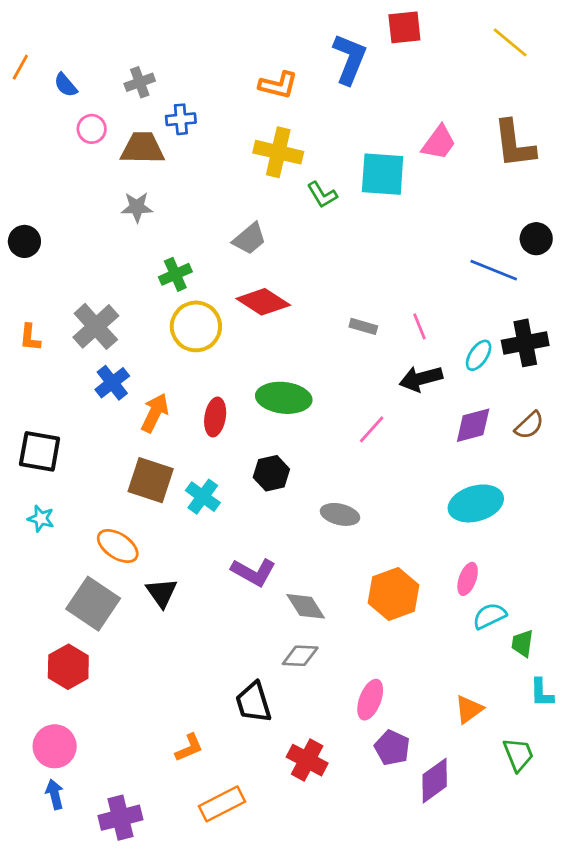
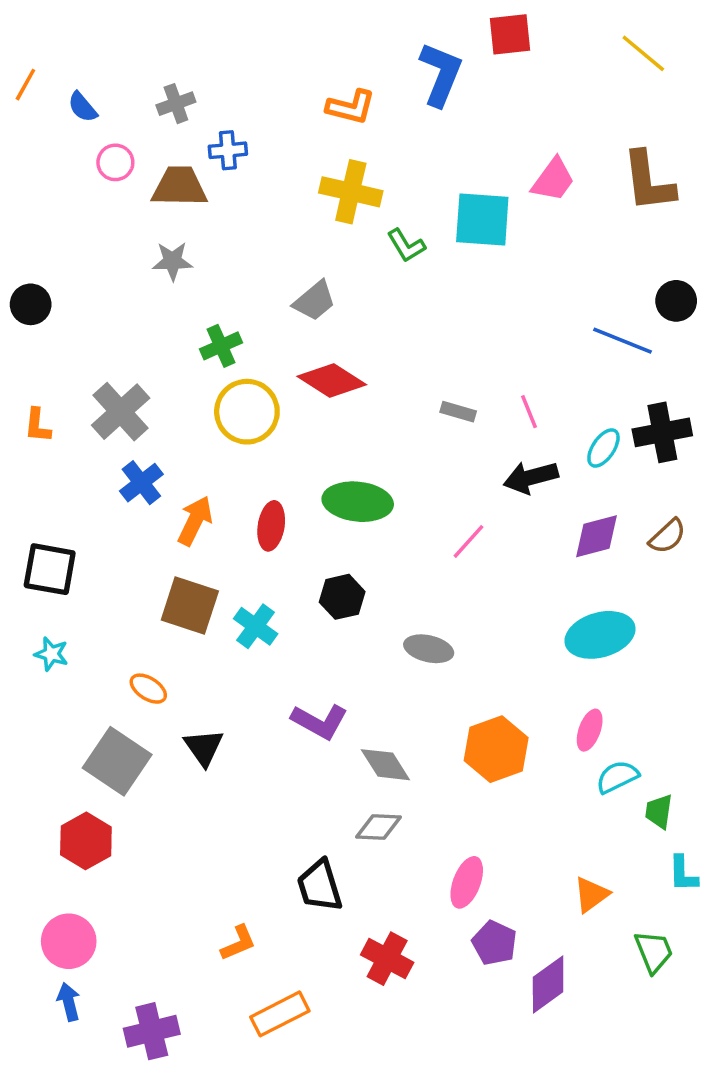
orange ellipse: (118, 546) -> (148, 689), size x0.7

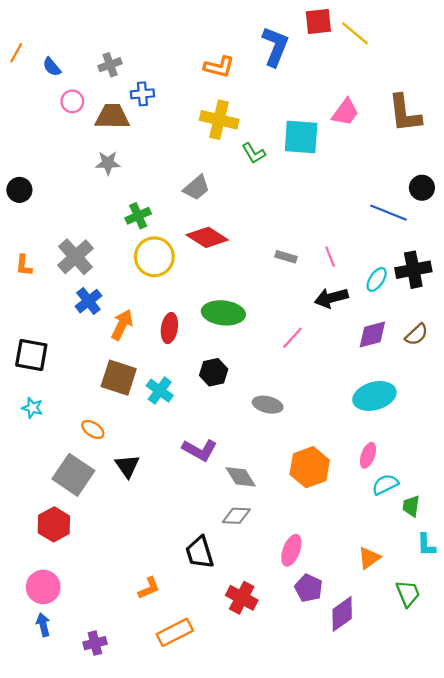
yellow line: (643, 53) -> (355, 33), moved
purple cross: (152, 1031) -> (95, 643), size x0.7

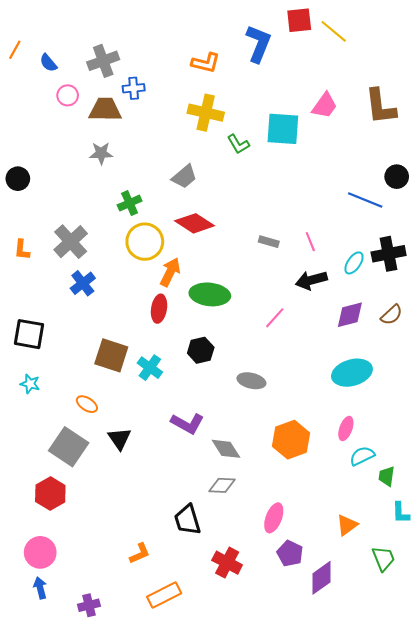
gray cross: (110, 65) -> (103, 61), size x1.4
orange arrow: (122, 325) -> (170, 272), moved

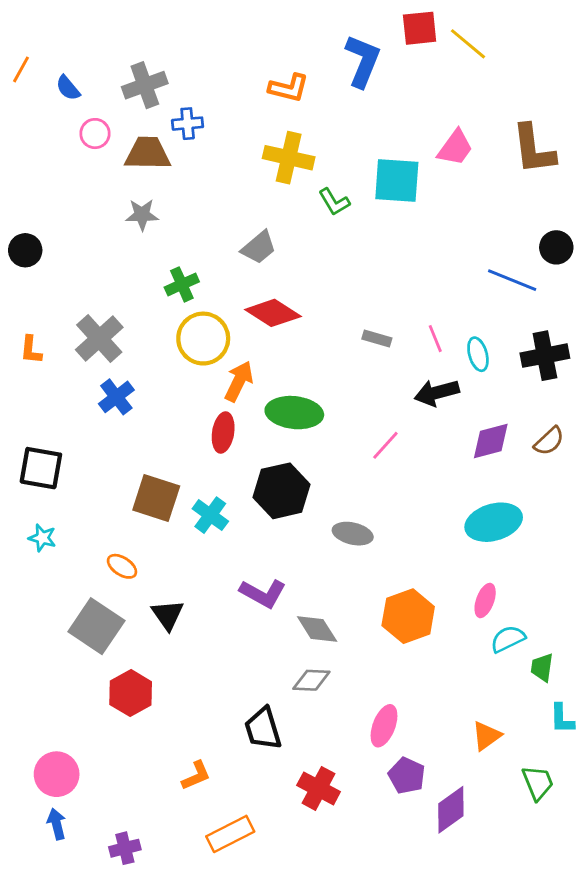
cyan ellipse: (354, 263) -> (478, 354), moved, turned -50
black hexagon: (201, 350) -> (281, 491), size x1.5
red hexagon: (50, 493) -> (131, 693), moved

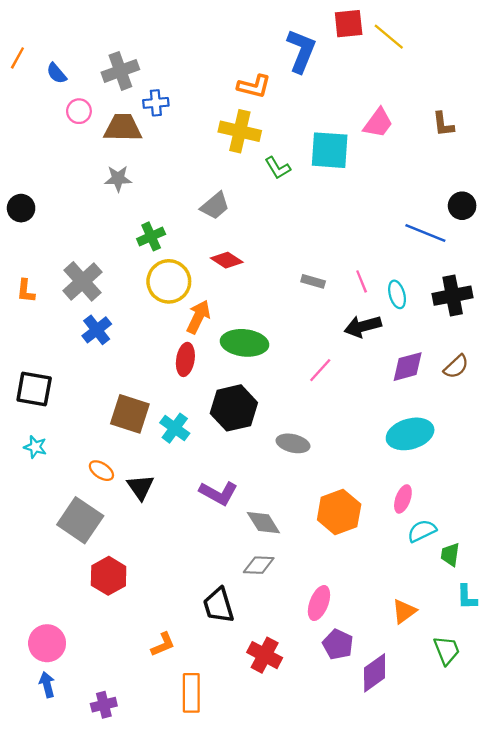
orange L-shape: (289, 88) -> (254, 86), moved
brown L-shape: (533, 149) -> (443, 124), size x0.6
red diamond: (273, 313) -> (227, 260), size x0.7
black triangle: (168, 615) -> (140, 487), moved
orange rectangle: (230, 834) -> (191, 693), turned -63

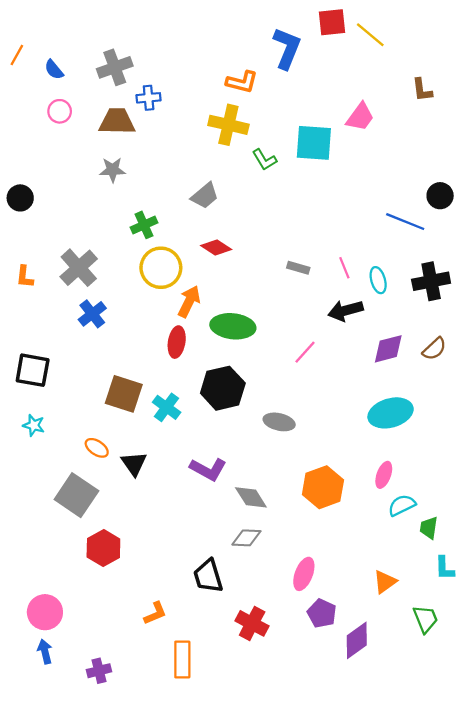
pink circle: (79, 111) -> (60, 111), moved
brown L-shape: (443, 124) -> (422, 90), moved

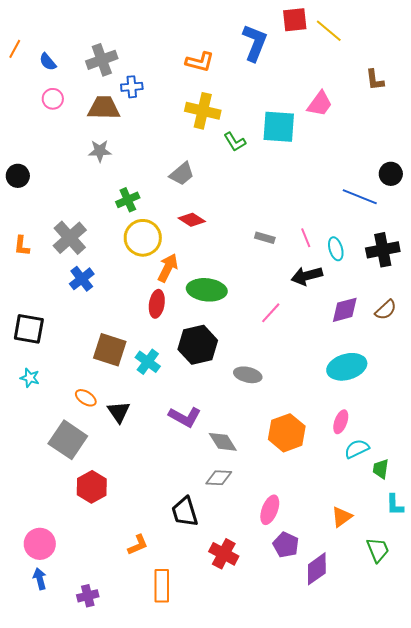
orange L-shape: (242, 82) -> (200, 62), moved

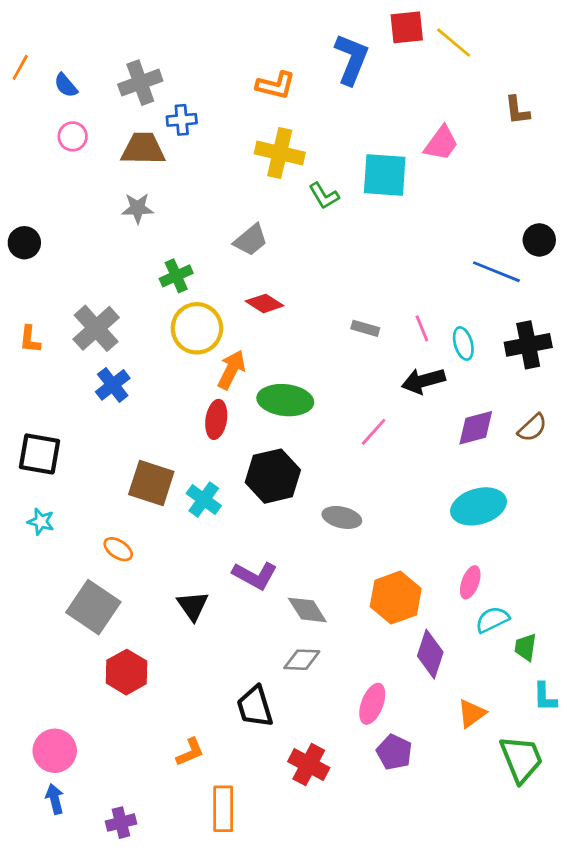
black triangle: (119, 412) -> (193, 606), moved
green trapezoid: (378, 550) -> (521, 759), size x1.4
purple diamond: (317, 569) -> (430, 654), moved, turned -36

